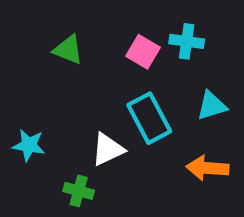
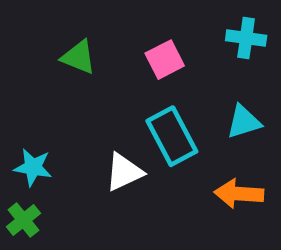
cyan cross: (187, 41) -> (246, 38), moved
pink square: (143, 52) -> (165, 60), turned 32
green cross: (79, 191) -> (23, 220), moved, turned 36

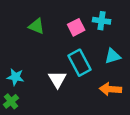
cyan cross: (246, 38) -> (102, 21), moved
white triangle: (124, 172) -> (57, 79), turned -36

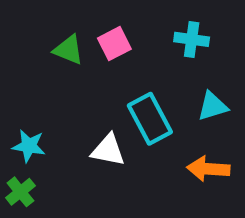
pink square: (76, 27) -> (114, 44), moved
white triangle: (57, 79) -> (108, 150), turned -48

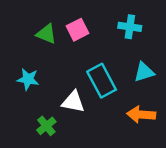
cyan star: (29, 146) -> (28, 79), moved
green cross: (20, 192) -> (46, 126), moved

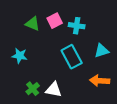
cyan cross: (130, 27) -> (77, 26), moved
white triangle: (73, 102) -> (54, 90), moved

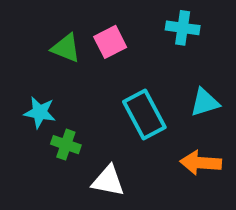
cyan cross: (77, 26) -> (183, 28), moved
green cross: (33, 89) -> (66, 145), moved, turned -32

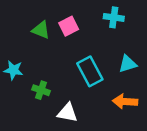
cyan star: (40, 112) -> (13, 70), moved

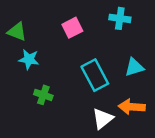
green triangle: (41, 30) -> (17, 32), moved
cyan star: (13, 70) -> (29, 59), moved
white triangle: (67, 113) -> (103, 119), moved, turned -50

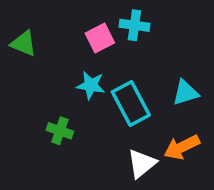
cyan cross: (120, 18) -> (134, 25), moved
cyan star: (29, 59) -> (91, 85), moved
orange arrow: (132, 107) -> (182, 147), turned -30

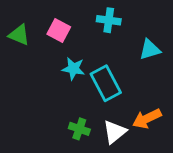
pink square: (100, 38) -> (59, 30), moved, turned -35
cyan triangle: (185, 93) -> (150, 50), moved
green cross: (60, 131) -> (79, 129), moved

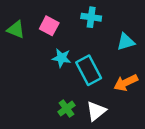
orange arrow: (147, 119) -> (126, 83), moved
green cross: (79, 129) -> (66, 109), turned 35

